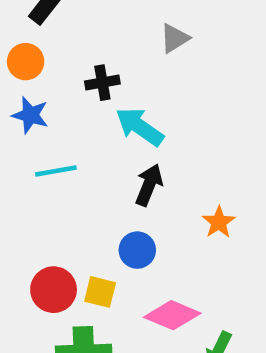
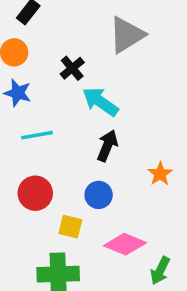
gray triangle: (175, 38) -> (127, 35), size x1.6
black cross: (102, 83) -> (72, 68), turned -30
red circle: (54, 290) -> (35, 193), moved

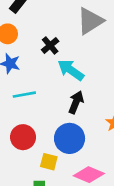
blue circle: (99, 195) -> (70, 138), size x1.5

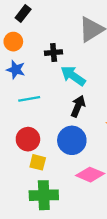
black cross: (50, 45) -> (54, 53), turned 35
yellow square: (49, 162) -> (38, 162), moved

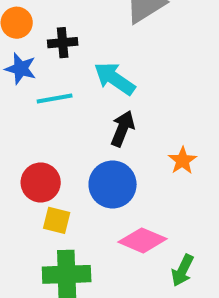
black cross: (54, 53) -> (63, 43), moved
cyan line: (29, 99) -> (55, 99), moved

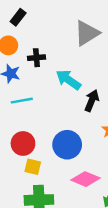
cyan line: (55, 99) -> (22, 101), moved
black arrow: (123, 129) -> (92, 101), moved

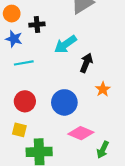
cyan arrow: (68, 80) -> (65, 44), turned -70
yellow square: (33, 167) -> (19, 130), moved

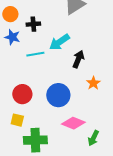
cyan line: (24, 63) -> (35, 54), moved

